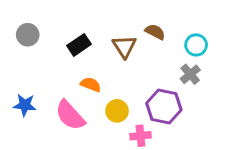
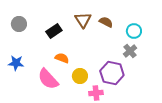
brown triangle: (124, 46) -> (83, 20), moved
blue star: (25, 105) -> (16, 63), moved

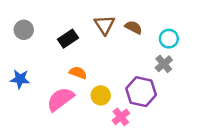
pink semicircle: (48, 79) -> (60, 99), turned 95
pink cross: (96, 93) -> (121, 117), turned -32

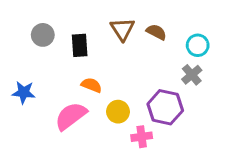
gray circle: (24, 30) -> (43, 35), moved
black rectangle: (68, 39) -> (80, 45), turned -60
pink cross: (121, 117) -> (142, 137), turned 30

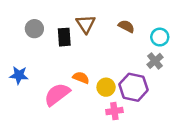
brown triangle: (122, 29) -> (86, 24), moved
orange semicircle: (91, 85) -> (81, 78), moved
yellow circle: (118, 112) -> (106, 87), moved

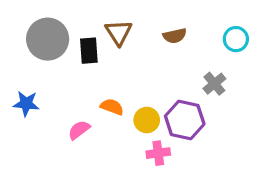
brown semicircle: (126, 26) -> (175, 36), turned 140
gray circle: (34, 29) -> (48, 39), size x1.6
cyan circle: (160, 37) -> (236, 39), moved
pink semicircle: (57, 94) -> (79, 130), size x0.6

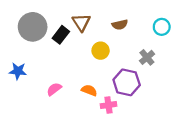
black rectangle: (89, 51) -> (61, 35), turned 42
orange semicircle: (112, 107) -> (89, 90), moved
yellow circle: (147, 120) -> (101, 51), moved

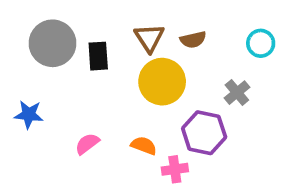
brown triangle: (81, 22) -> (149, 38), moved
black rectangle: (61, 35) -> (98, 56), turned -42
yellow circle: (101, 51) -> (162, 82), size x1.6

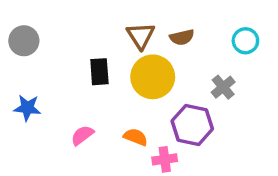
gray circle: (52, 43) -> (24, 41), moved, size x0.7
black rectangle: (98, 56) -> (99, 72), moved

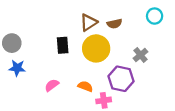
brown triangle: (141, 36) -> (89, 23), turned 30
gray circle: (24, 41) -> (12, 43), moved
cyan circle: (245, 41) -> (155, 16), moved

